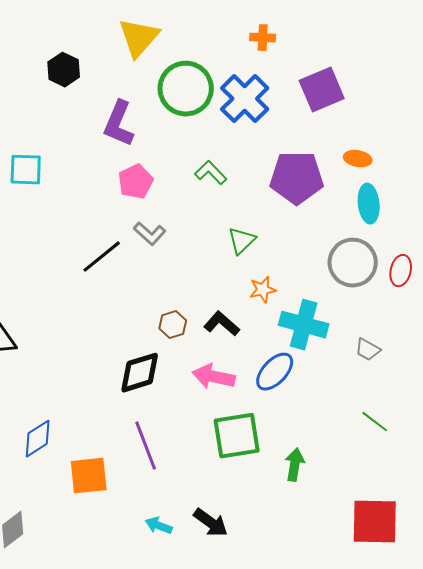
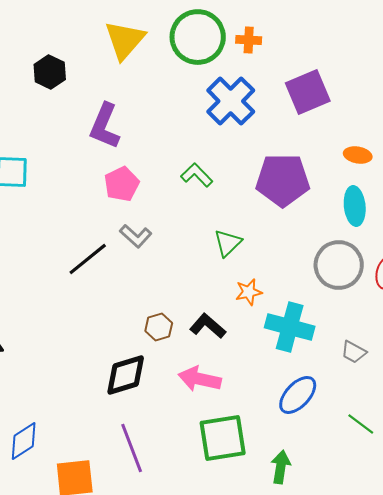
green circle: (186, 89) -> (198, 37), moved
orange ellipse: (358, 159) -> (358, 155), moved
blue ellipse: (275, 372) -> (298, 395), moved

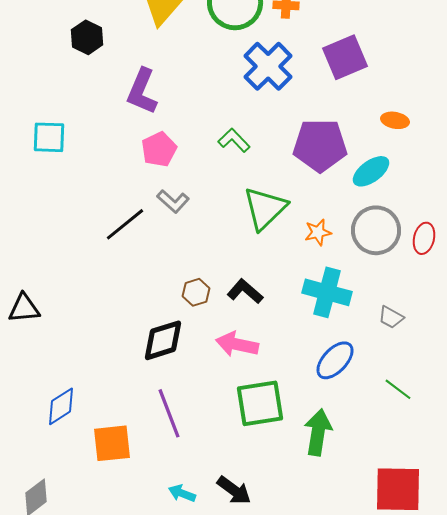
cyan ellipse: (355, 206) -> (371, 171), moved, turned 60
green triangle: (228, 243) -> (265, 208), size x1.6
orange star: (249, 292) -> (318, 232), moved
green arrow: (281, 467) -> (318, 432), size x1.4

